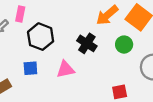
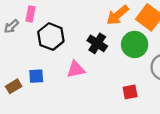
green circle: (124, 45) -> (135, 44), size x1.5
blue square: (30, 68) -> (36, 76), moved

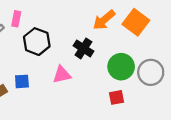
green circle: (135, 44) -> (121, 67), moved

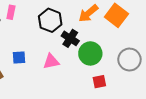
black hexagon: (37, 42) -> (50, 20), moved
green circle: (121, 67) -> (90, 53), moved
blue square: (22, 81) -> (19, 58), moved

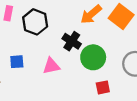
black hexagon: (50, 20) -> (35, 22), moved

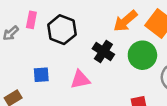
green circle: (93, 57) -> (142, 55), moved

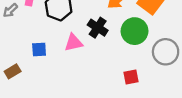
pink triangle: (80, 80) -> (74, 43), moved

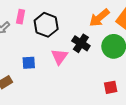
pink triangle: (74, 43) -> (59, 57), turned -42

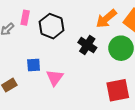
pink triangle: (59, 57) -> (55, 78), moved
red square: (111, 87) -> (118, 90), size x1.6

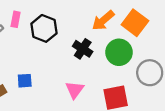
blue square: (34, 65) -> (25, 81), moved
pink triangle: (55, 78) -> (75, 90), moved

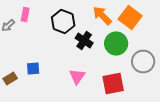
orange arrow: (103, 20) -> (102, 16), turned 85
black hexagon: (44, 28) -> (63, 22), moved

